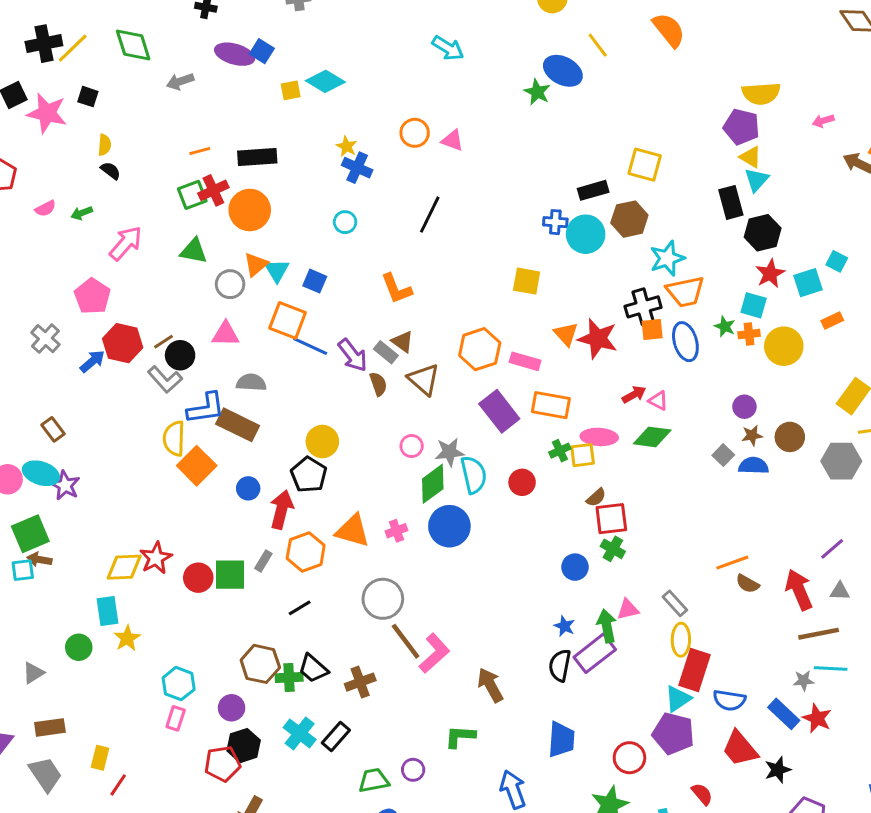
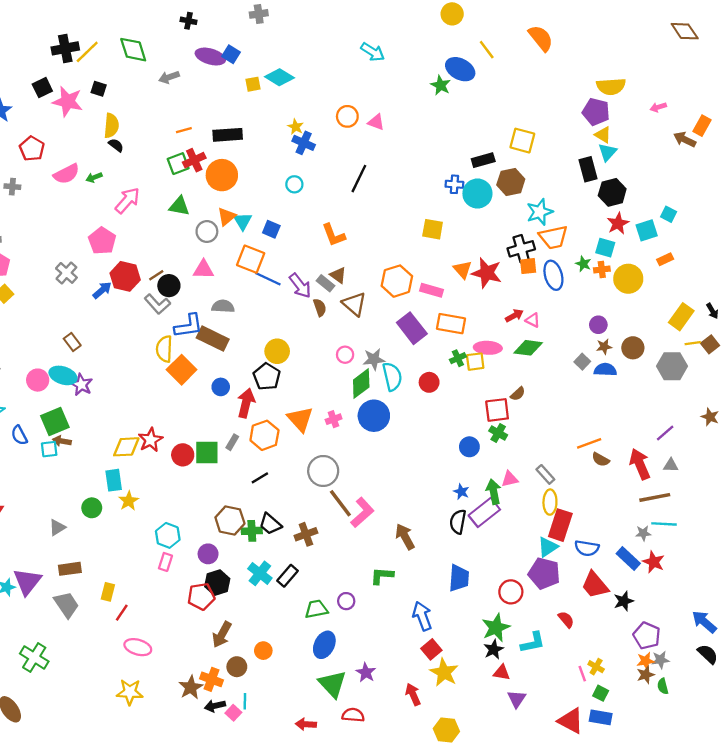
yellow semicircle: (104, 145) -> (111, 126), size x1.5
pink semicircle: (45, 208) -> (66, 174), size x1.6
brown semicircle: (596, 497) -> (518, 394), moved
orange triangle: (353, 531) -> (300, 419), turned 32

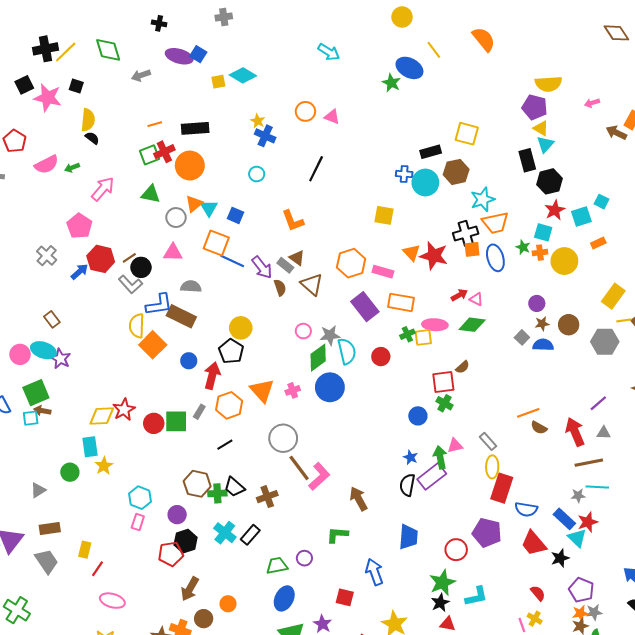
cyan triangle: (548, 547) -> (577, 538), moved, turned -42
red star: (654, 562) -> (588, 522), turned 30
red semicircle: (566, 619) -> (538, 593), moved
red square: (431, 649) -> (345, 597), moved, turned -36

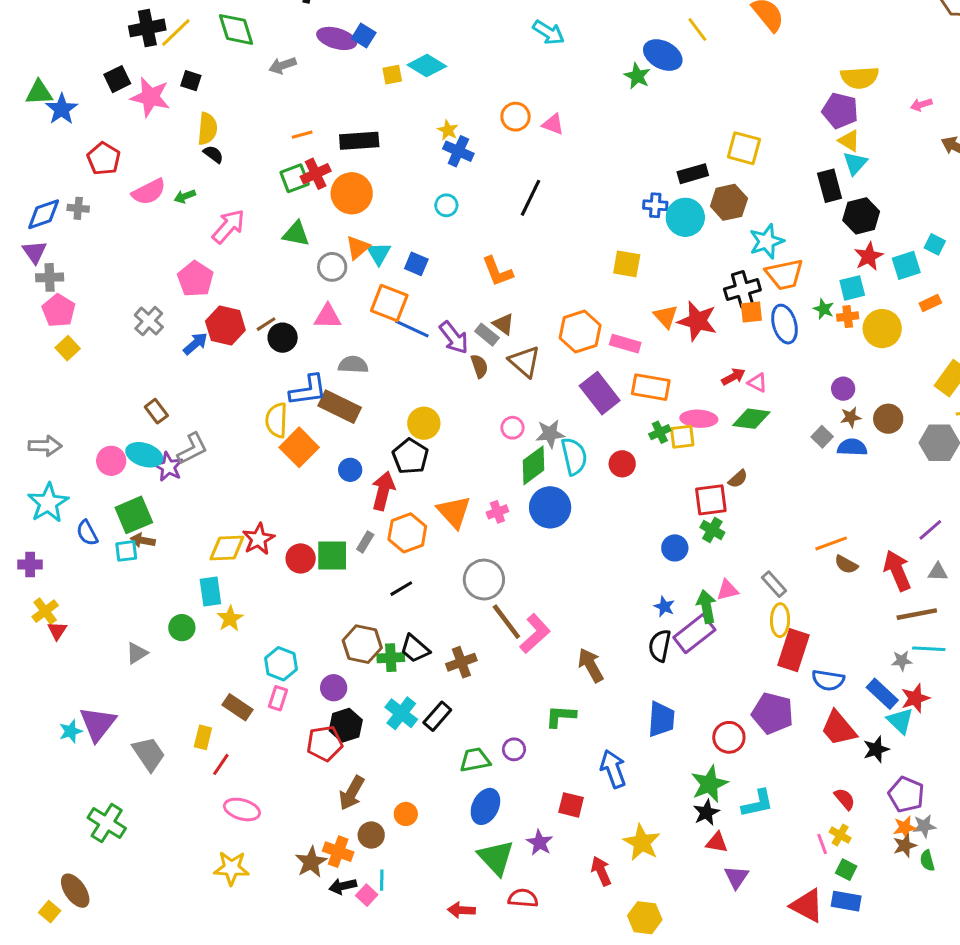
cyan square: (543, 232) -> (852, 288), turned -30
gray L-shape: (130, 284) -> (192, 449), moved, turned -75
brown rectangle: (50, 528) -> (237, 707), moved, turned 42

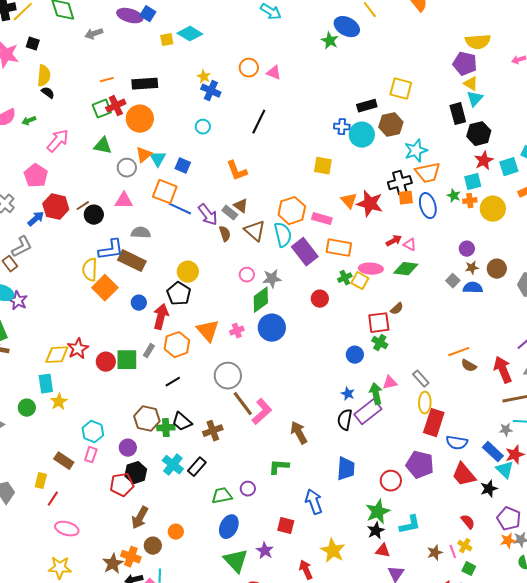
yellow square: (682, 437) -> (360, 281), turned 36
gray L-shape: (192, 449) -> (22, 247), moved
cyan semicircle: (574, 456) -> (283, 235), moved
brown star: (905, 846) -> (435, 553), moved

